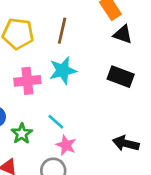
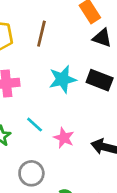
cyan star: (63, 71) -> (63, 79), moved
pink star: (66, 145) -> (64, 138), moved

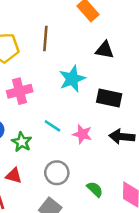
black triangle: (102, 38) -> (105, 50), moved
black rectangle: (100, 80) -> (109, 98), moved

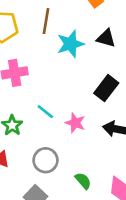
cyan star: (72, 79) -> (70, 44), moved
black rectangle: (109, 98) -> (106, 88), turned -70

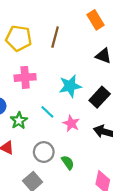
cyan star: (70, 44) -> (70, 86), moved
green semicircle: (83, 181) -> (68, 163), moved

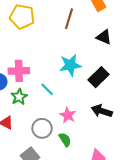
brown line: (55, 37) -> (69, 19), moved
pink cross: (25, 77) -> (19, 71), moved
pink star: (71, 123) -> (68, 115), moved

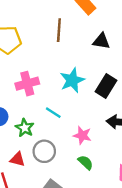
pink cross: (19, 71) -> (27, 84), moved
gray circle: (42, 128) -> (44, 151), moved

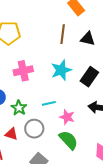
brown line: (59, 30) -> (63, 34), moved
cyan line: (53, 113) -> (49, 103), moved, turned -48
green semicircle: (86, 162) -> (68, 140), size x1.5

